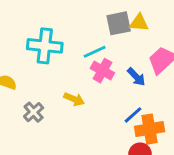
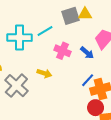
cyan line: (95, 52) -> (45, 31), moved
gray cross: (34, 112) -> (16, 86), size x1.6

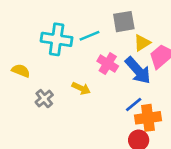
yellow triangle: (85, 14) -> (142, 43), moved, turned -40
blue arrow: (87, 53) -> (138, 70), size x1.6
gray cross: (16, 86) -> (44, 99), size x0.6

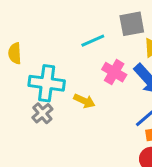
cyan cross: (57, 39) -> (47, 83), moved
yellow semicircle: (21, 71) -> (15, 53), moved, turned -114

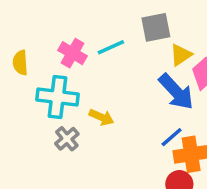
pink cross: (114, 72) -> (73, 53), moved
gray cross: (42, 113) -> (67, 139), moved

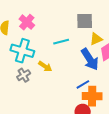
cyan line: (111, 47) -> (61, 42), moved
pink cross: (73, 53) -> (27, 22), moved

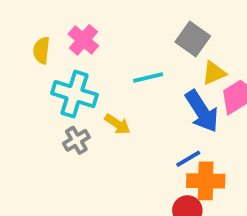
gray square: (85, 21) -> (193, 39), turned 36

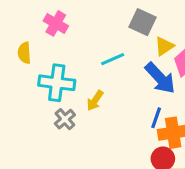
pink cross: (83, 40) -> (56, 23), moved
yellow arrow: (117, 124) -> (95, 100), turned 100
blue line: (188, 159) -> (156, 118), turned -30

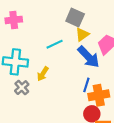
pink cross: (56, 23) -> (14, 20), turned -35
yellow triangle: (164, 46) -> (82, 34), moved

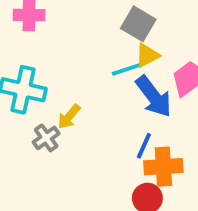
cyan line: (55, 44) -> (127, 69), moved
gray cross: (22, 88) -> (46, 138), moved

